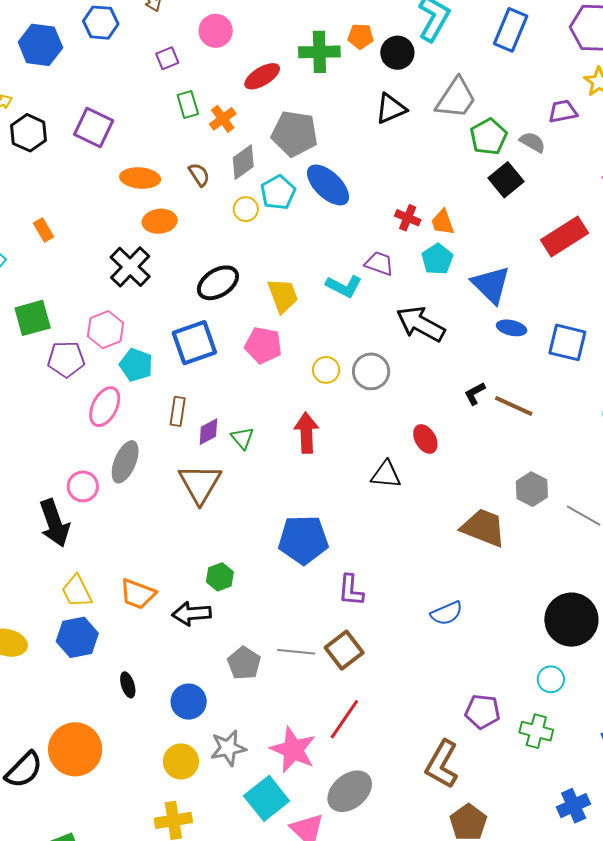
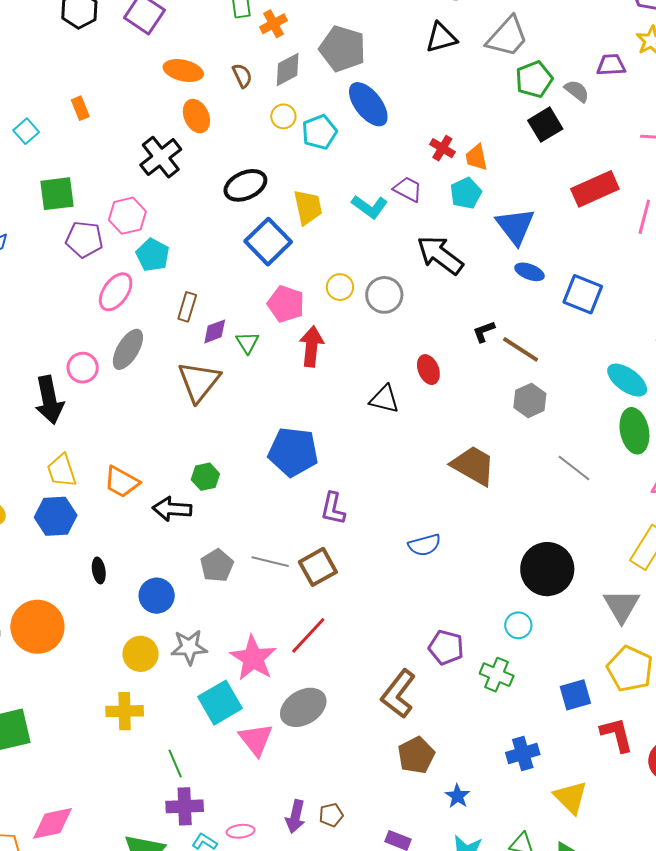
cyan pentagon: (278, 192) -> (319, 132), moved
orange ellipse: (160, 221) -> (196, 116), turned 64
blue square: (194, 343) -> (268, 242), moved, turned -33
pink pentagon: (263, 345) -> (286, 304), moved
gray hexagon: (532, 489) -> (530, 400), moved

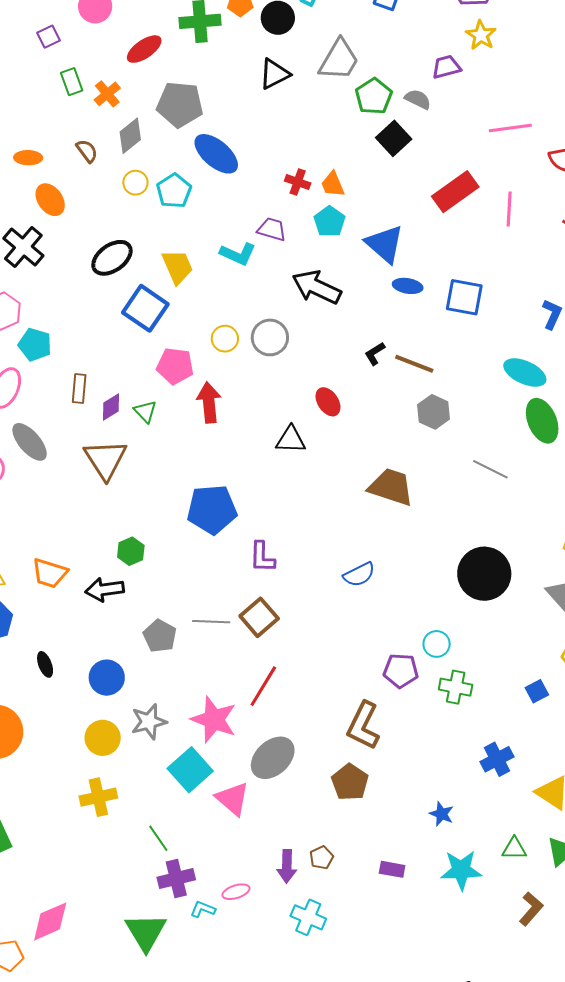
orange ellipse: (183, 71) -> (28, 158), size x0.7
gray ellipse: (128, 349) -> (30, 442), turned -60
cyan circle: (518, 625) -> (437, 644), moved
blue square: (575, 695) -> (537, 691), size x0.7
brown pentagon: (416, 755) -> (350, 782), moved

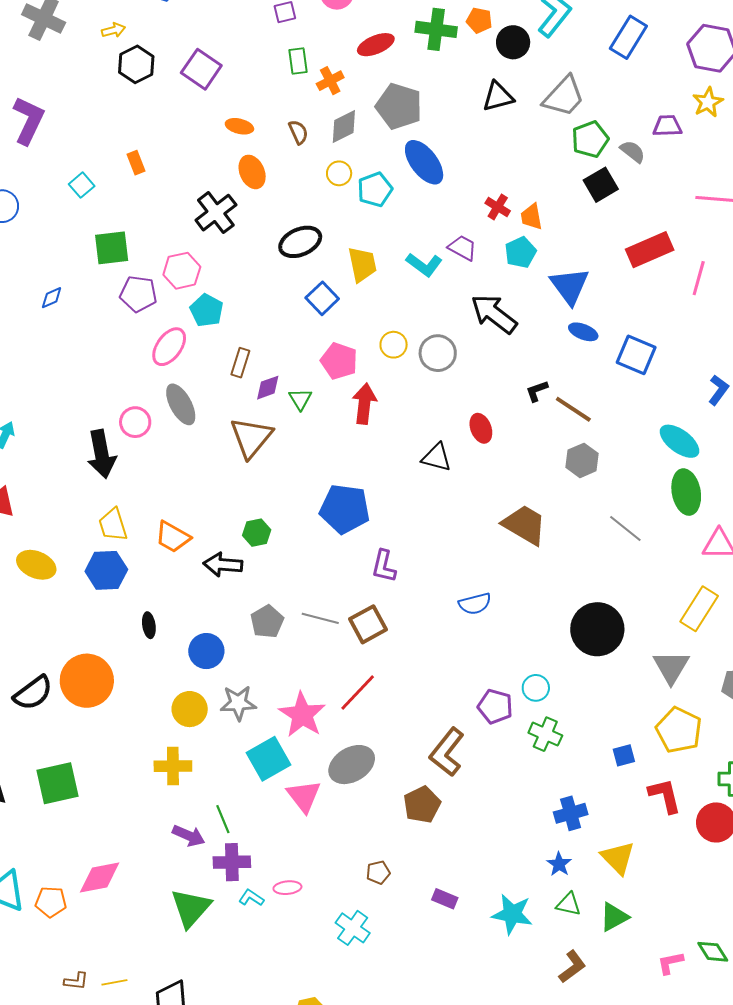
blue square: (145, 308) -> (322, 298), size x0.7
blue star: (442, 814) -> (559, 864), moved
purple arrow: (287, 866) -> (189, 836), moved, turned -80

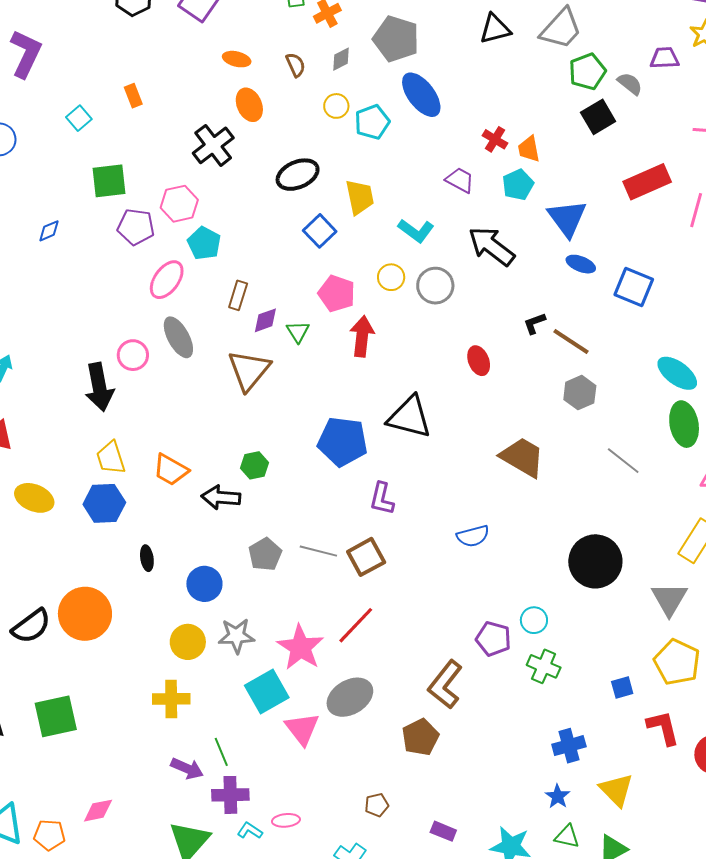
gray diamond: (344, 127) -> (341, 59), size x0.7
cyan L-shape: (424, 265) -> (416, 231), moved
black triangle: (437, 457) -> (409, 417), moved, size x1.5
pink diamond: (100, 877) -> (98, 811), size x0.7

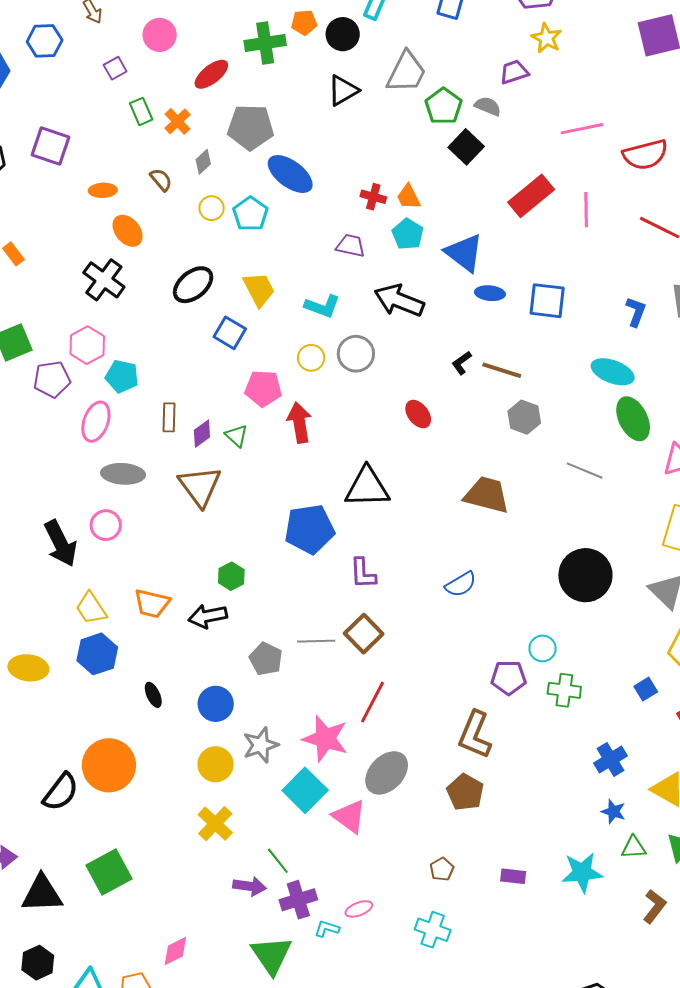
gray ellipse: (178, 337) -> (123, 474), turned -42
pink circle: (133, 355) -> (106, 525), moved
yellow cross: (171, 699) -> (215, 824), turned -30

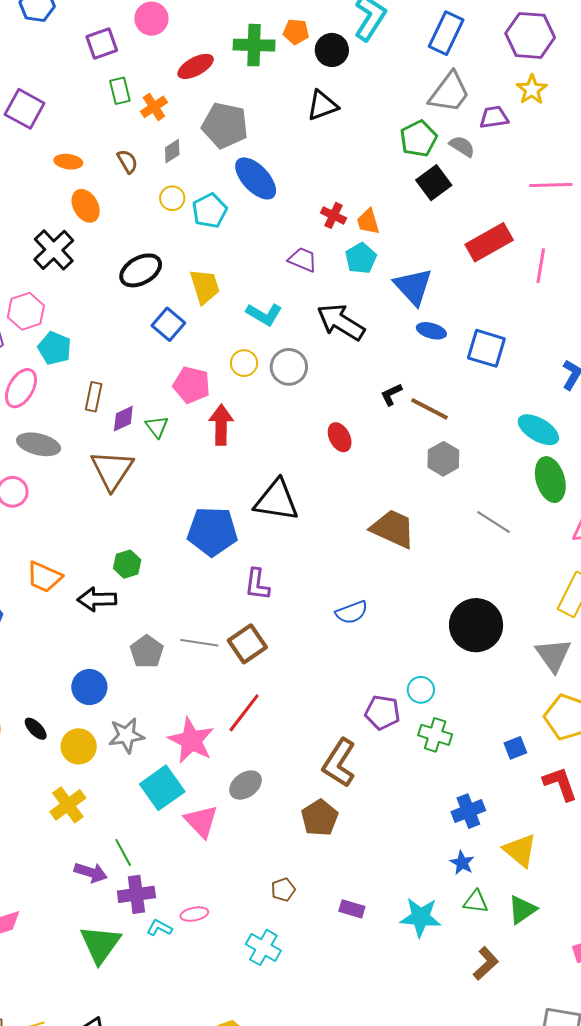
purple square: (115, 68) -> (102, 44), size x1.4
gray trapezoid: (406, 72) -> (449, 92), moved
black ellipse: (153, 695) -> (36, 729), moved, turned -30
gray ellipse: (387, 773) -> (246, 785), size x0.7

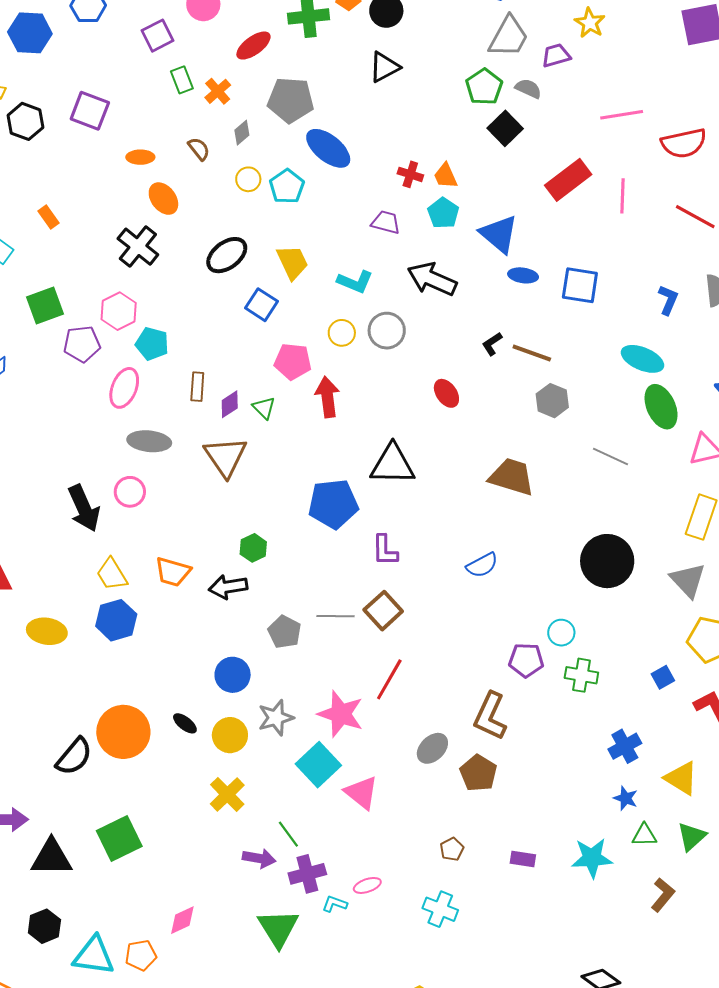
gray ellipse: (246, 785) -> (432, 748), moved

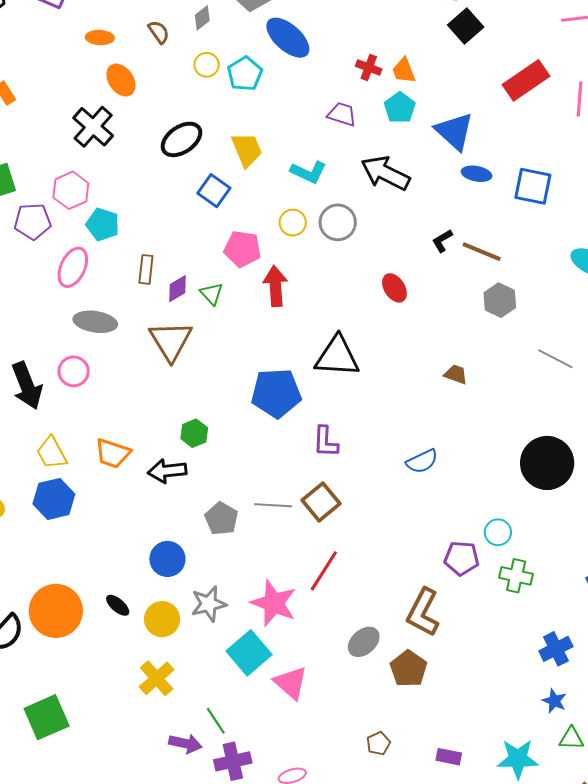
brown trapezoid: (512, 477) -> (456, 374), size x0.5

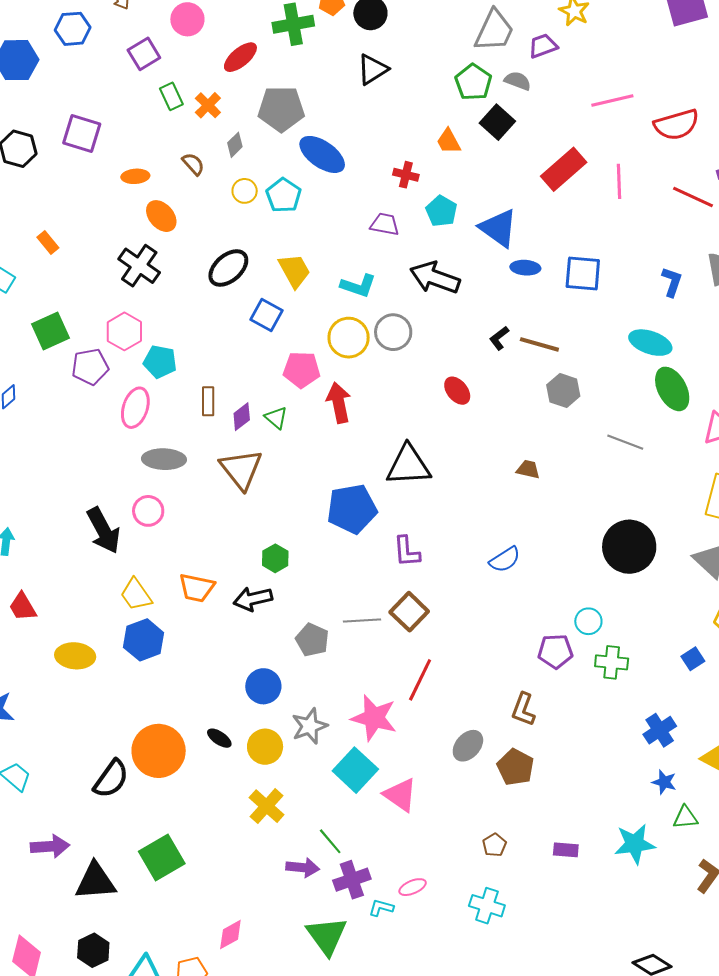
orange trapezoid: (404, 71) -> (449, 141), moved
yellow circle: (293, 223) -> (349, 338), size x1.5
brown L-shape: (423, 612) -> (523, 709), size x0.7

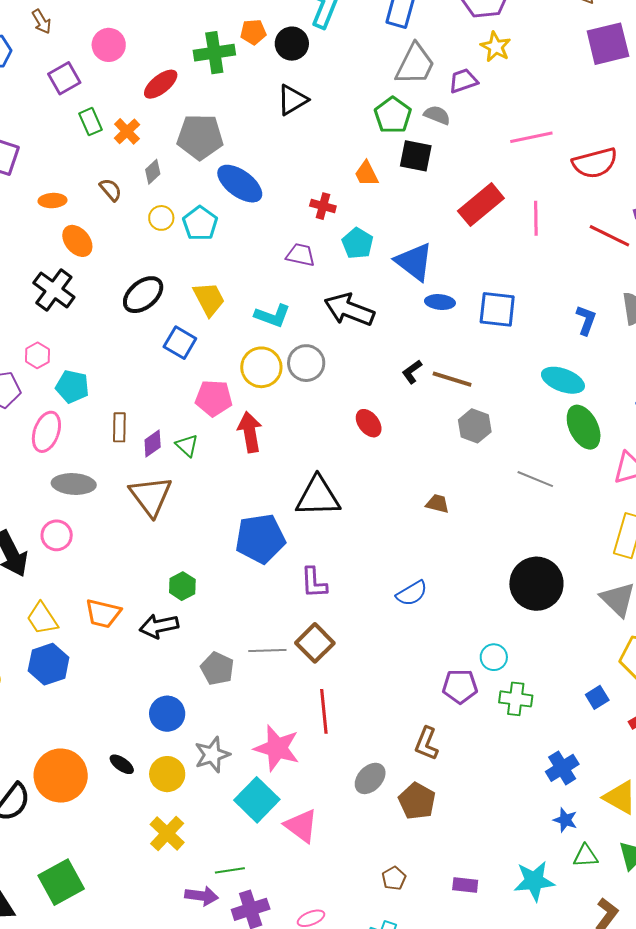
black square: (497, 122) -> (416, 156), turned -32
pink hexagon: (124, 331) -> (37, 355), size x0.7
red line: (420, 680) -> (324, 711), turned -33
green line: (330, 841) -> (230, 870), turned -60

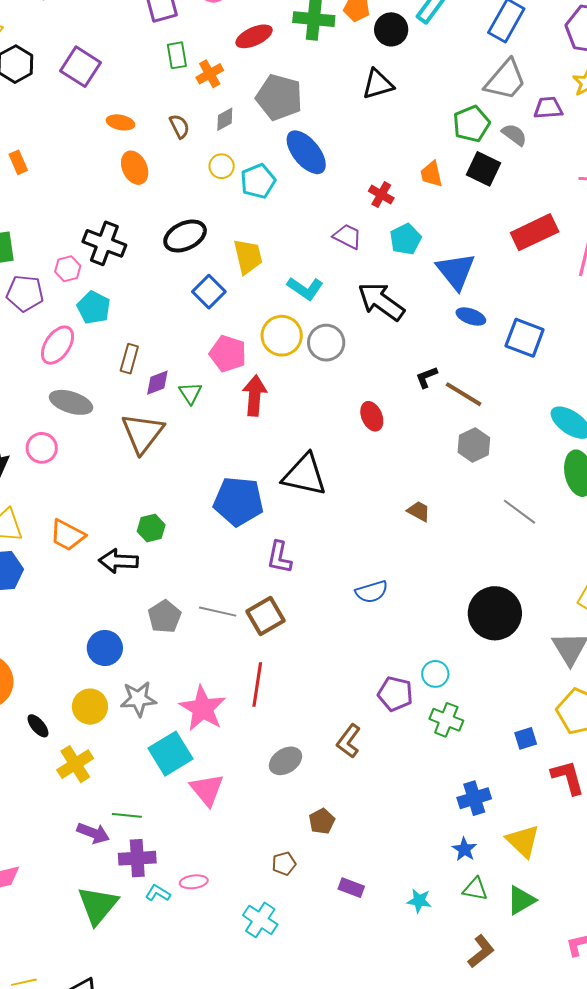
black cross: (54, 290) -> (104, 243), moved, turned -30
black ellipse: (122, 764) -> (38, 726), moved
brown pentagon: (417, 801) -> (322, 821), moved, size x0.7
cyan star: (534, 881) -> (419, 901), size x0.6

